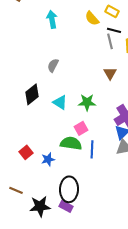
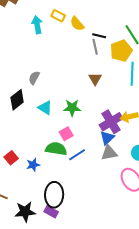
yellow rectangle: (112, 11) -> (58, 16), moved
gray semicircle: (53, 65) -> (34, 78), moved
blue line: (92, 149) -> (77, 155), turned 54

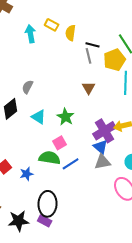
yellow semicircle: (77, 24) -> (71, 33), turned 49
green star: (72, 108) -> (66, 117), turned 30
blue triangle: (107, 138) -> (101, 147), turned -35

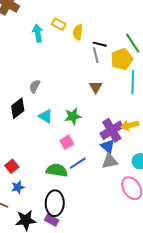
green star: (66, 117) -> (73, 116), turned 30
green semicircle: (50, 158) -> (57, 170), moved
blue star: (27, 174) -> (18, 187), moved

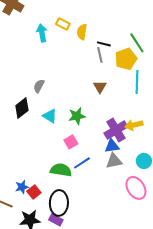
blue triangle: (108, 146) -> (112, 146), turned -49
red square: (12, 166) -> (34, 192), moved

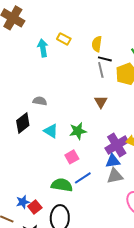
yellow semicircle: (82, 32) -> (97, 44), moved
gray semicircle: (39, 86) -> (40, 101), turned 72

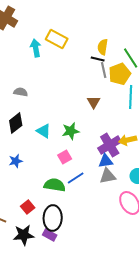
yellow rectangle: (64, 39) -> (57, 39), size x1.5
yellow semicircle: (97, 44) -> (103, 47), moved
gray line: (101, 70) -> (104, 70), moved
gray semicircle: (40, 101) -> (21, 92), moved
blue star: (23, 202) -> (16, 161), moved

